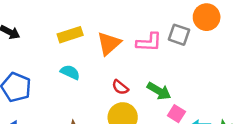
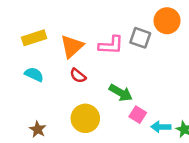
red semicircle: (120, 87) -> (78, 76), moved

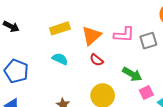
gray square: (140, 38) -> (148, 41), moved, turned -36
pink square: (138, 115) -> (146, 92), turned 32

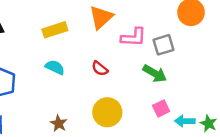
orange triangle: (91, 36) -> (101, 17), moved
green arrow: (132, 74) -> (155, 74), moved

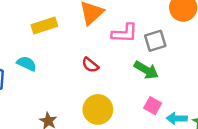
cyan semicircle: (55, 67) -> (27, 64), moved
pink square: (161, 108) -> (153, 106), turned -35

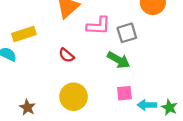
yellow rectangle: (44, 25) -> (24, 34), moved
pink square: (153, 106) -> (124, 93), turned -35

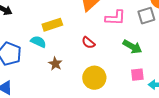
gray square: (127, 33) -> (146, 16), moved
brown star: (27, 107) -> (55, 64), moved

